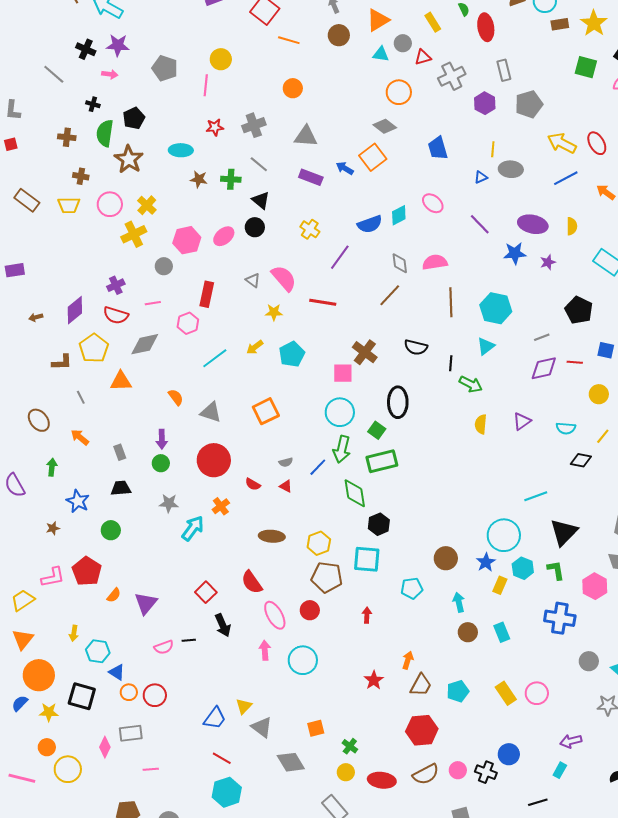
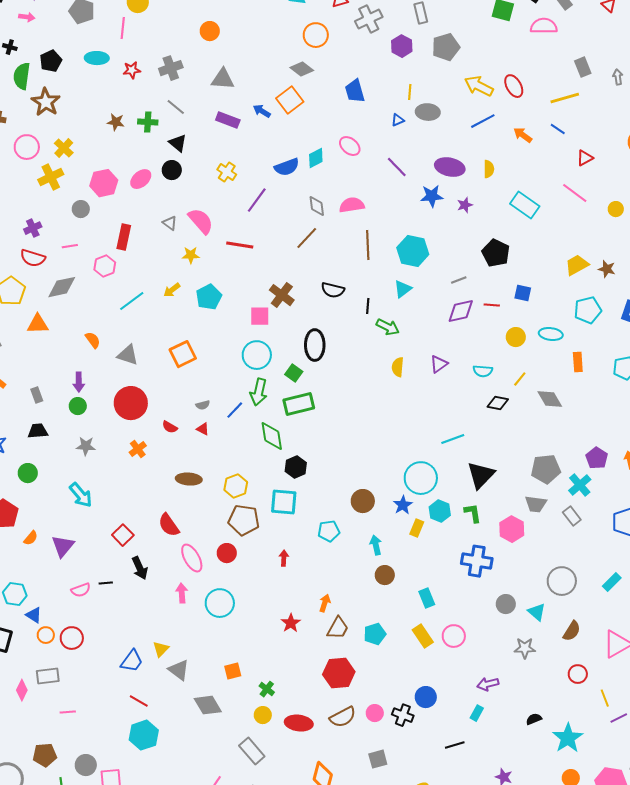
cyan ellipse: (181, 150) -> (97, 58), moved
cyan arrow: (193, 528) -> (81, 495), moved, turned 104
cyan rectangle: (502, 632) -> (427, 598), moved

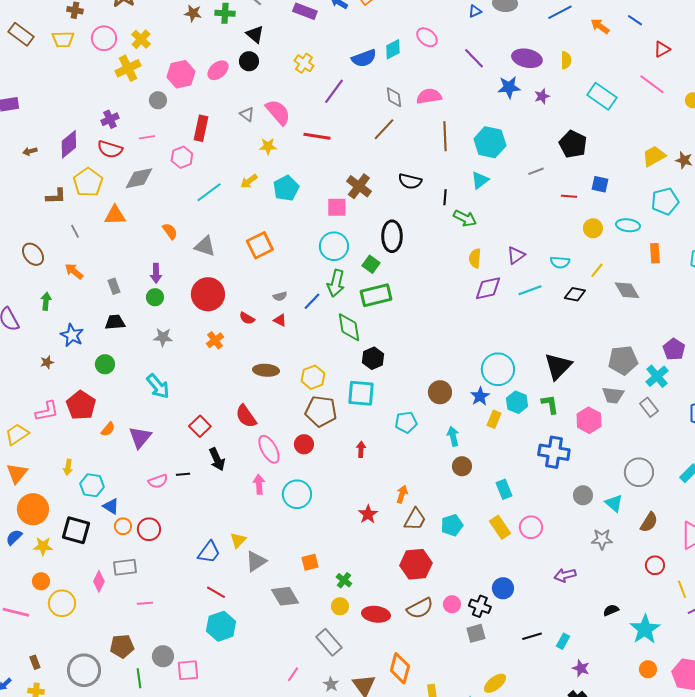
purple diamond: (461, 311) -> (488, 288), moved
cyan line: (453, 439) -> (530, 290), moved
gray triangle: (179, 670) -> (256, 561), turned 50
cyan rectangle: (477, 713) -> (563, 641), moved
gray square: (378, 759) -> (476, 633), moved

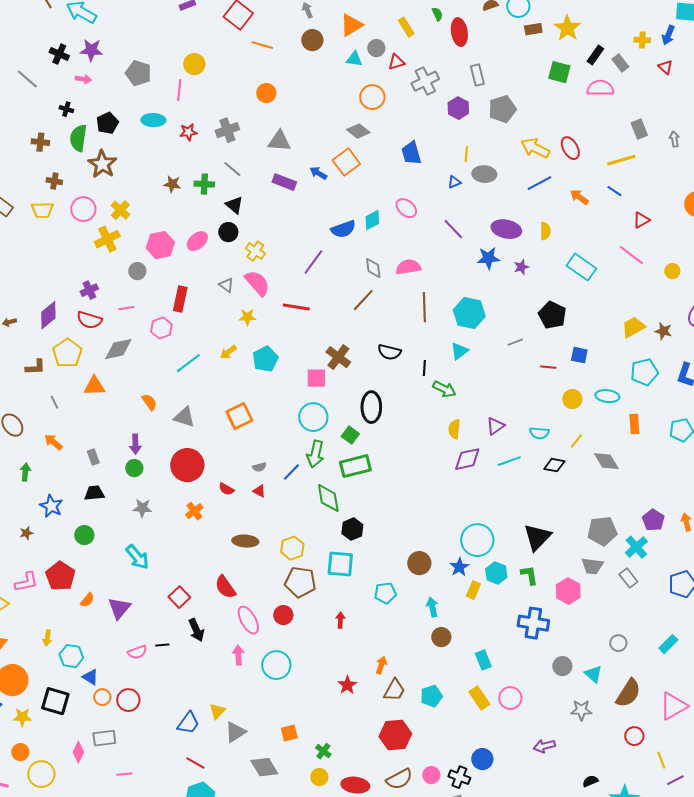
yellow cross: (304, 63) -> (255, 251), moved
gray circle: (639, 472) -> (618, 643), size x0.6
brown semicircle: (649, 522) -> (628, 693), size x1.4

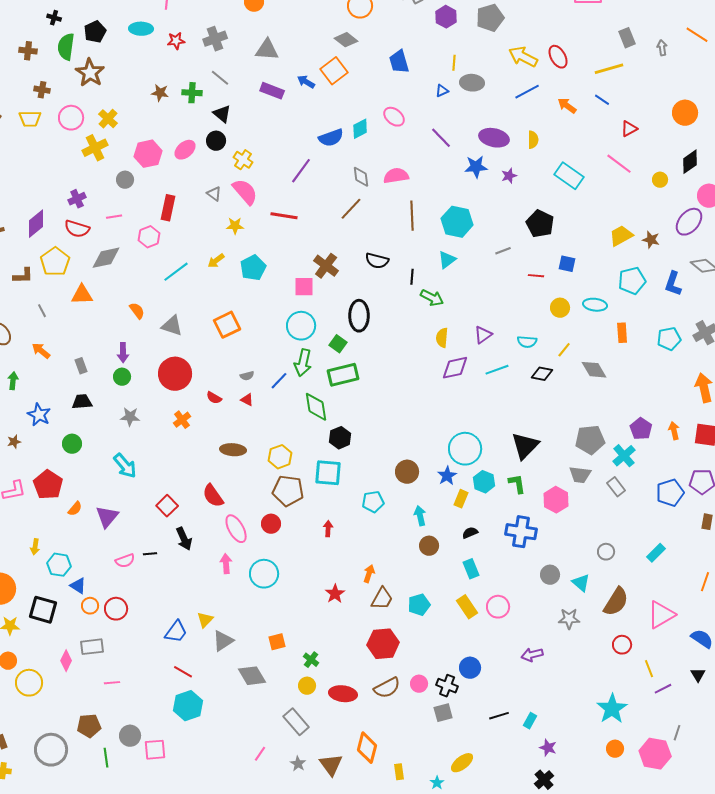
black semicircle: (590, 781) -> (470, 533), moved

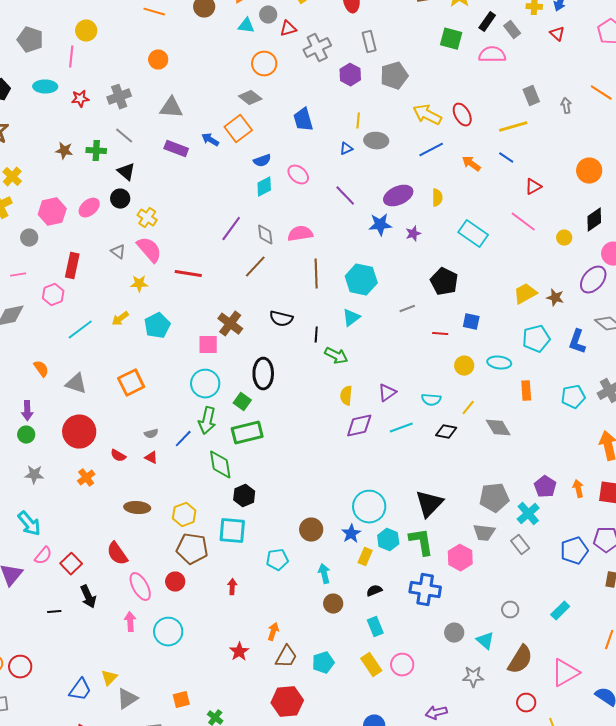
blue semicircle: (331, 138) -> (262, 161), moved, size x0.7
purple ellipse: (494, 138) -> (398, 196), turned -36
purple line: (301, 171) -> (231, 229), moved
green L-shape: (517, 484) -> (421, 542), size x1.4
pink semicircle: (125, 561) -> (43, 556), moved, turned -30

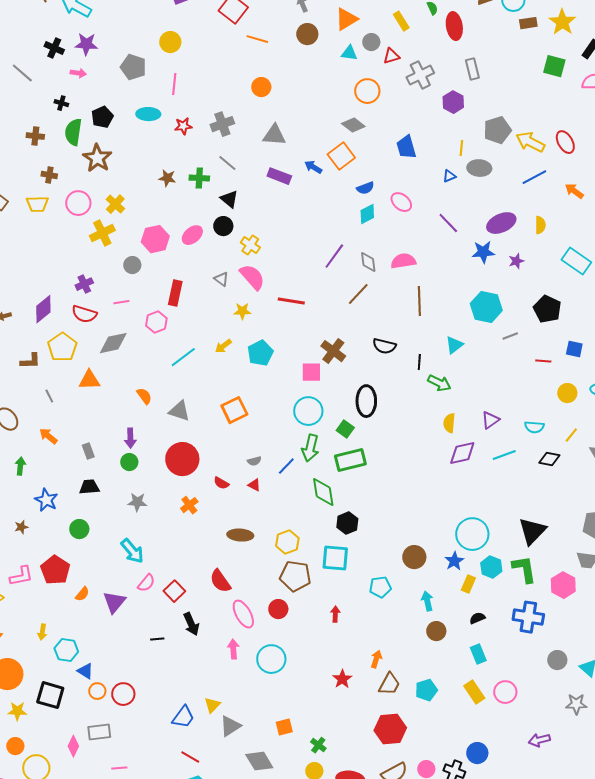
yellow circle: (86, 31) -> (170, 42), moved
gray pentagon: (394, 76) -> (497, 130), moved
cyan hexagon: (361, 280) -> (486, 307), moved

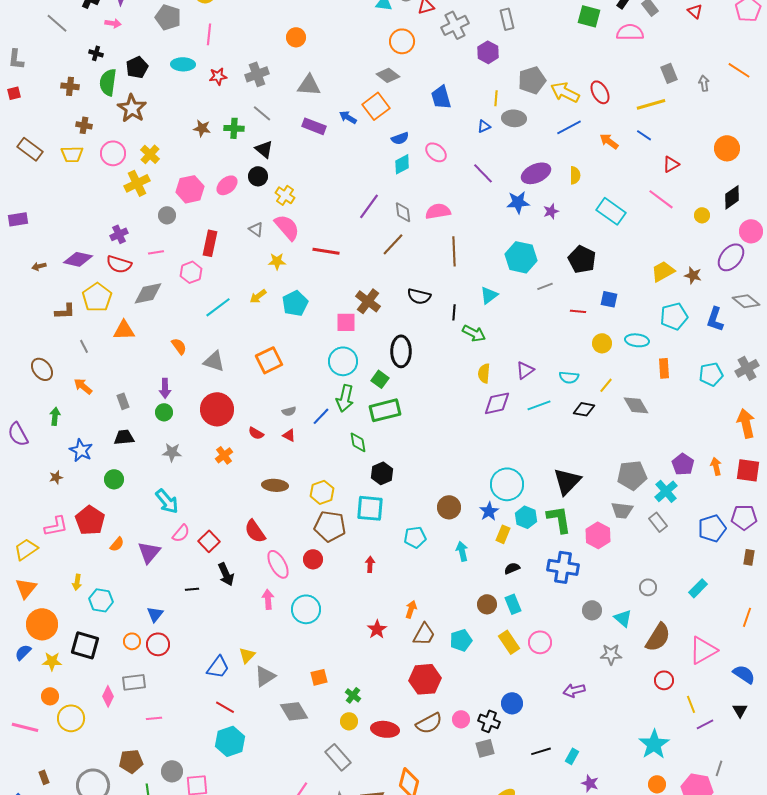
purple diamond: (43, 309) -> (78, 259), turned 52
green diamond: (323, 492) -> (358, 442), size x0.7
brown circle: (436, 631) -> (487, 604), moved
blue triangle: (85, 671) -> (155, 614), moved, turned 36

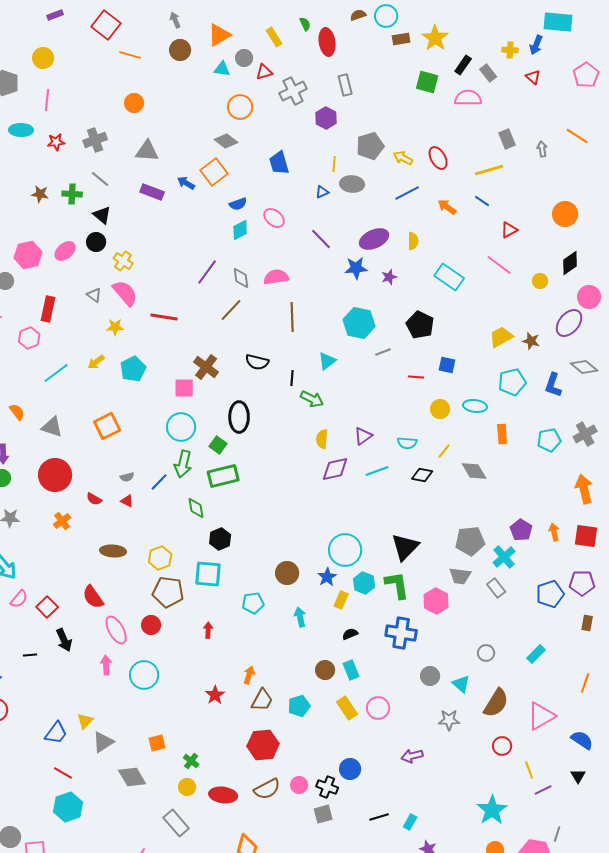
yellow arrow: (565, 92) -> (403, 158), size x0.7

